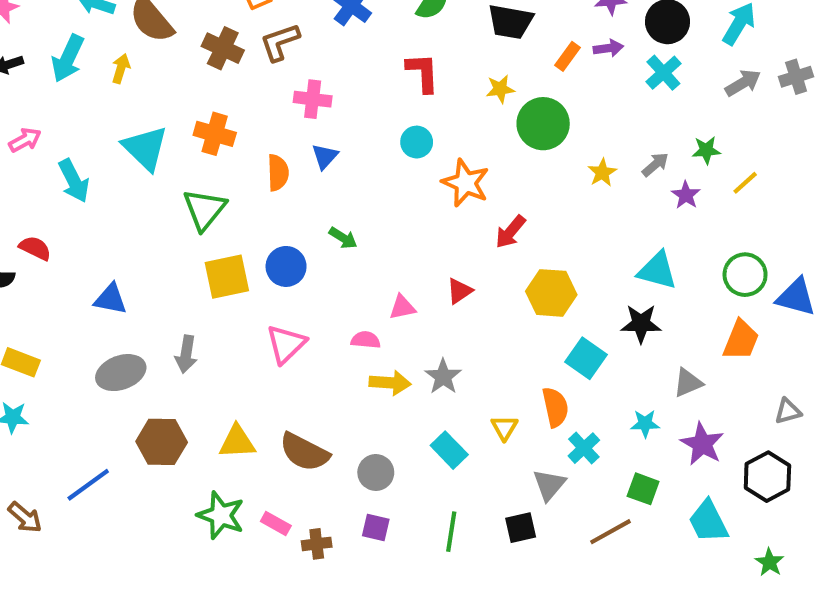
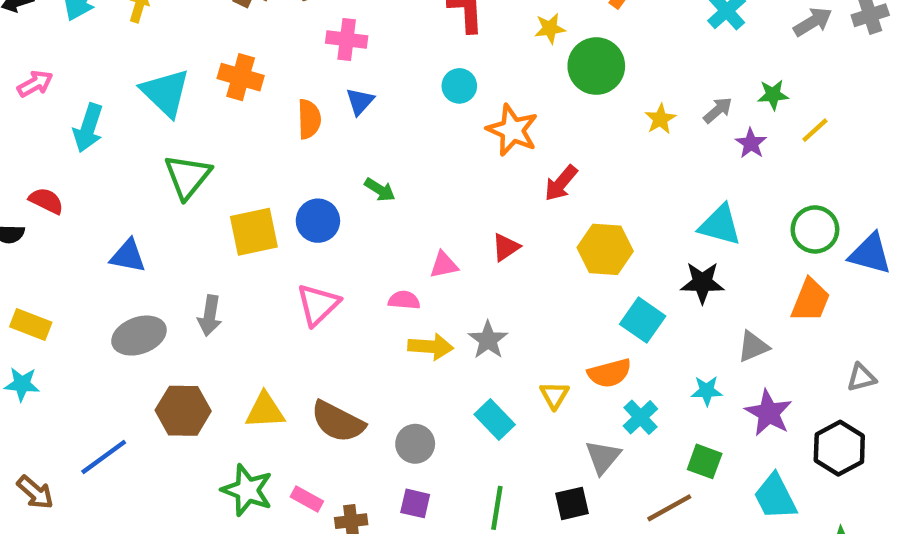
cyan arrow: (74, 181) -> (88, 128), turned 45
green triangle: (204, 209) -> (188, 176), moved
orange semicircle: (555, 407) -> (610, 373), turned 87

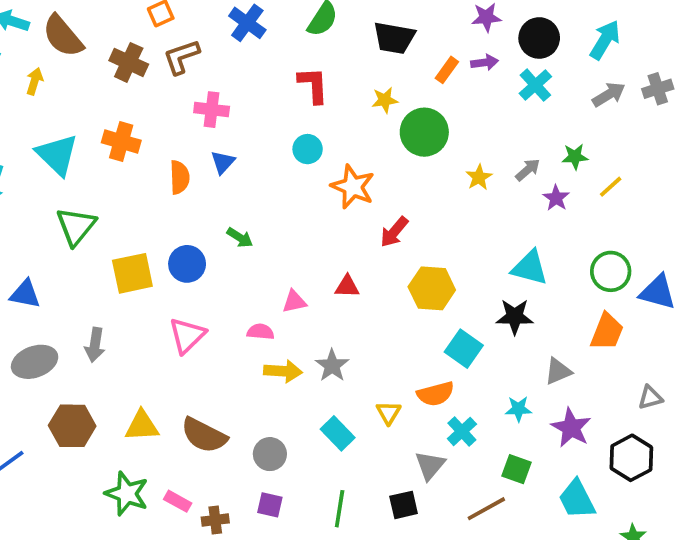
red triangle: (506, 247) -> (347, 286), turned 36

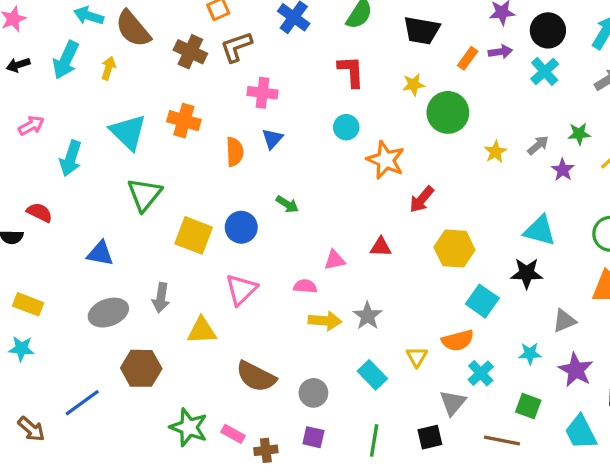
yellow square: (132, 273) -> (194, 235), turned 33
yellow triangle: (142, 426) -> (202, 331), moved
brown line: (486, 509) -> (502, 440), turned 40

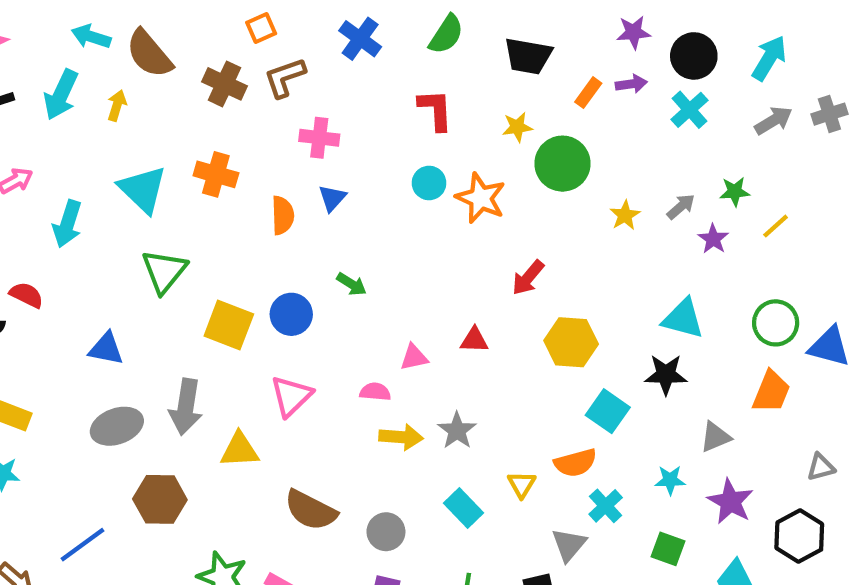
orange star: (386, 160) -> (481, 198), moved
gray arrow: (161, 298) -> (186, 407), size x1.4

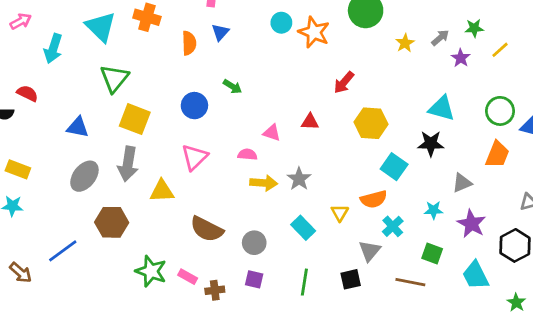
yellow square: (229, 325) -> (135, 119), moved
pink triangle: (414, 357) -> (272, 133), turned 30
gray ellipse: (117, 426) -> (84, 176), turned -32

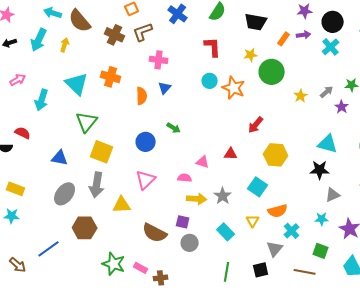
cyan square: (394, 167) -> (258, 187), moved
gray triangle: (462, 183) -> (333, 195), moved
purple square: (254, 279) -> (183, 222), moved

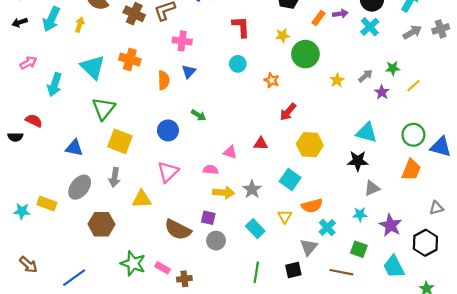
orange star: (234, 88) -> (272, 80), moved, size x0.6
gray arrow: (97, 185) -> (115, 177), size x0.7
yellow rectangle: (16, 189) -> (47, 203), moved
blue line: (49, 249) -> (74, 278), moved

